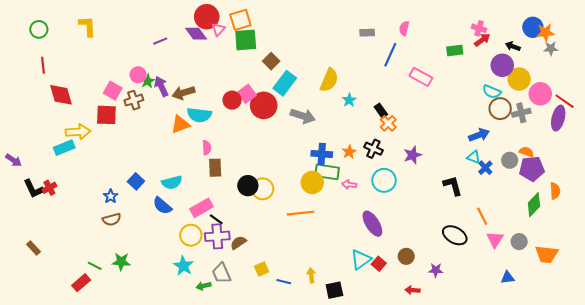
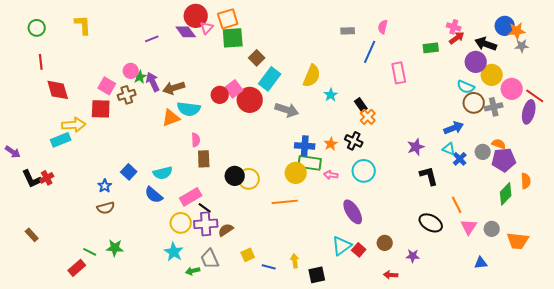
black arrow: (513, 46) -> (486, 44), size x1.5
pink rectangle: (421, 77) -> (399, 73), turned 50
purple star: (413, 155) -> (416, 147), moved

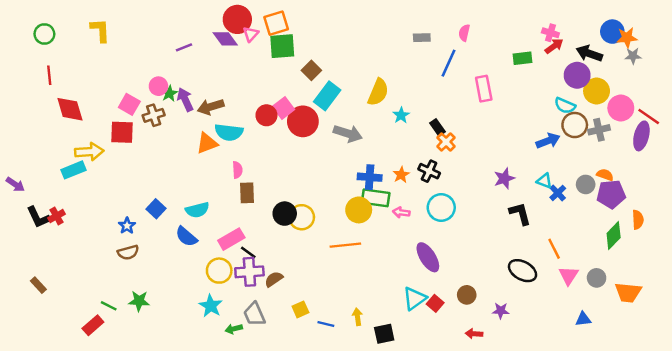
blue arrow: (454, 128) -> (548, 141), moved

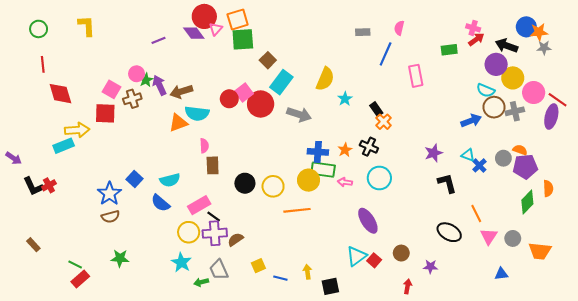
yellow circle: (302, 217) -> (273, 186), moved
blue star: (127, 226) -> (109, 194), size x1.6
green line: (109, 306) -> (75, 264), moved
red arrow: (474, 334) -> (407, 286), turned 96

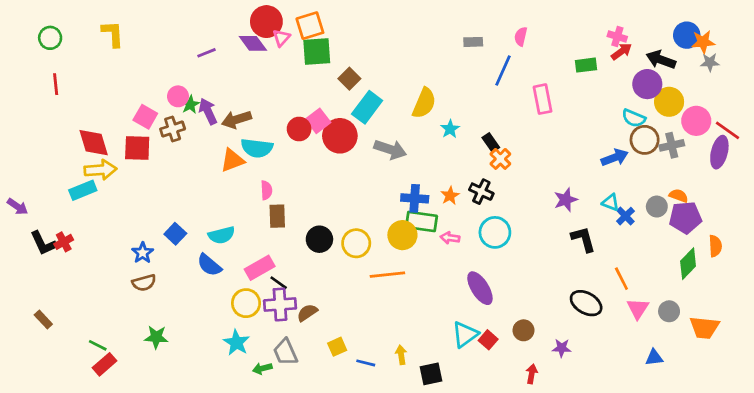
red diamond: (60, 94) -> (94, 143), moved
blue star: (109, 194) -> (143, 253), size x0.7

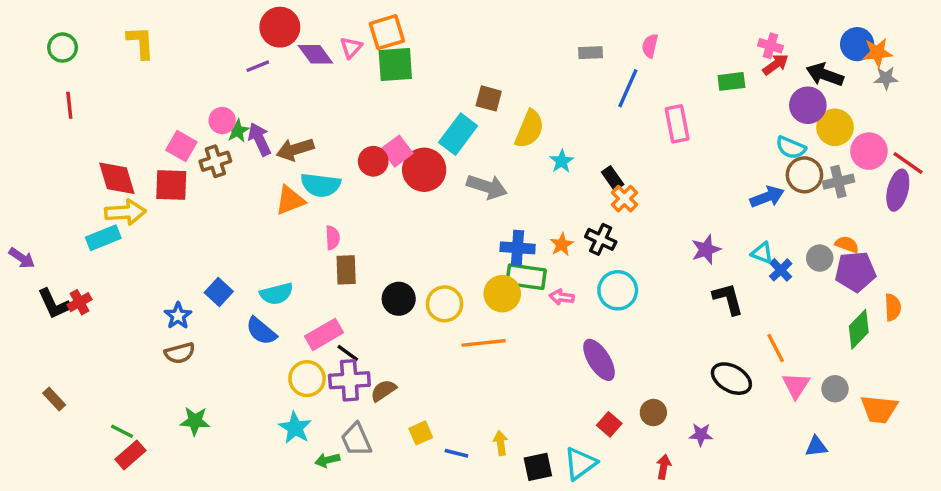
red circle: (266, 22) -> (280, 27), moved
brown square: (349, 79) -> (489, 98), moved, turned -30
cyan triangle: (465, 334) -> (580, 463), moved

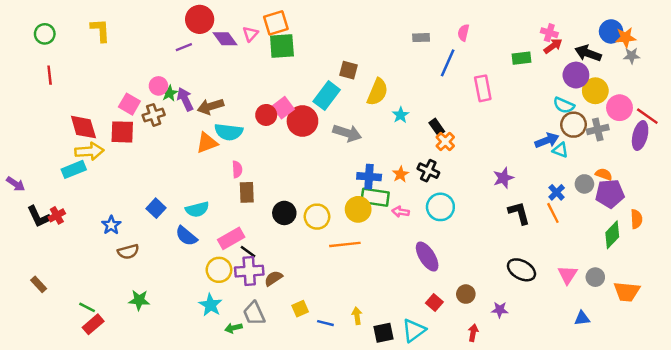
cyan triangle: (762, 253) -> (560, 150), moved
blue star: (178, 316) -> (111, 225), moved
orange line: (776, 348) -> (553, 213), moved

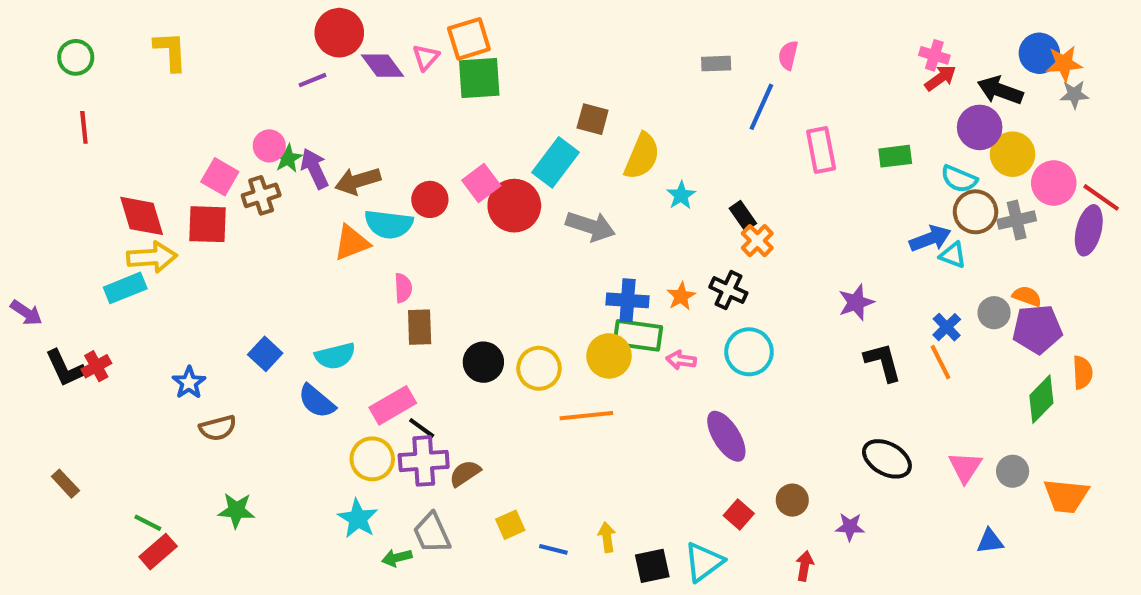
green rectangle: (521, 58) -> (895, 156), moved
red circle: (266, 115) -> (430, 199), moved

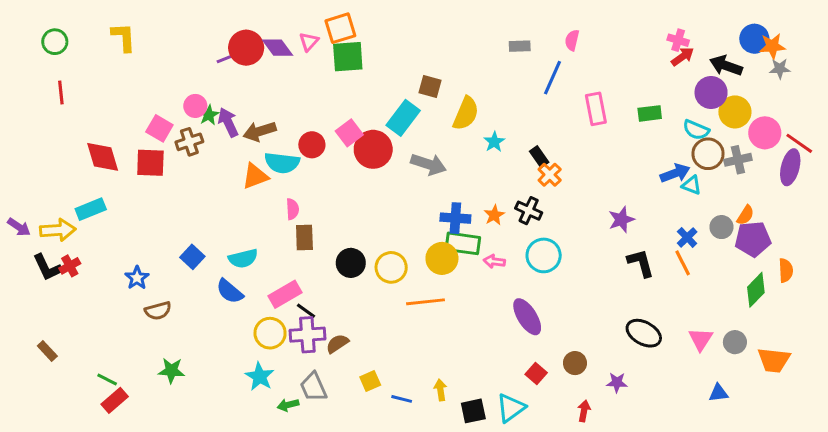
red circle: (339, 33) -> (246, 48), moved
yellow arrow: (152, 257) -> (58, 230), moved
orange semicircle: (1027, 296) -> (745, 215), turned 102

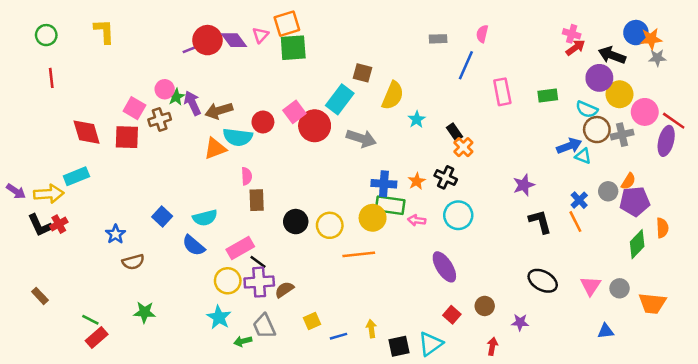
blue line: (402, 399) -> (339, 336), turned -30

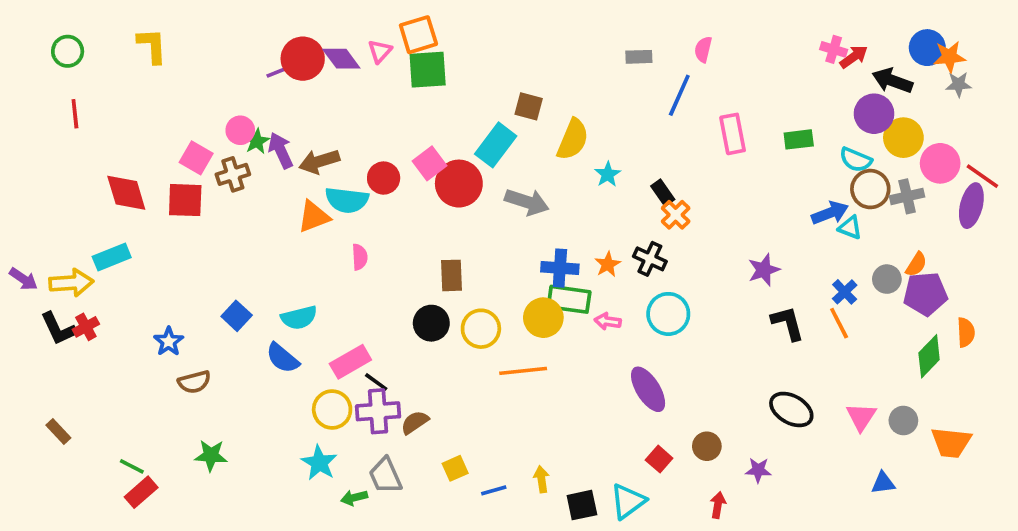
red arrow: (575, 48) -> (854, 57), moved
brown rectangle: (257, 200) -> (452, 275), moved

